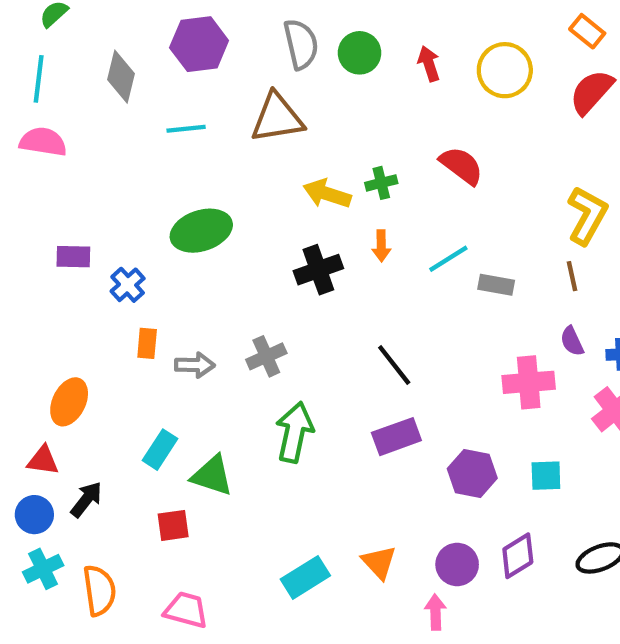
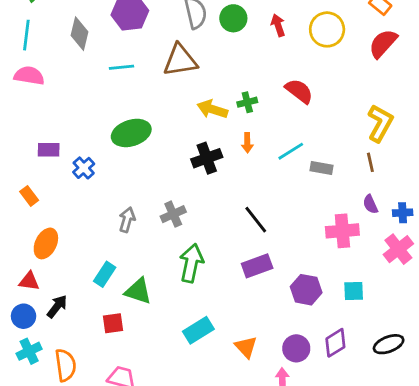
orange rectangle: (147, 343) -> (29, 196), moved, turned -42
gray arrow: (195, 365) -> (127, 220), turned -75
cyan rectangle: (305, 577) -> (198, 330), moved

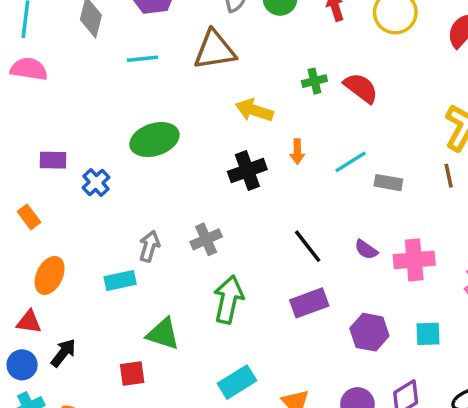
green cross: (247, 102) -> (314, 81), moved
purple semicircle: (370, 204) -> (366, 250), moved, turned -30
cyan rectangle: (105, 274) -> (120, 281), moved, turned 45

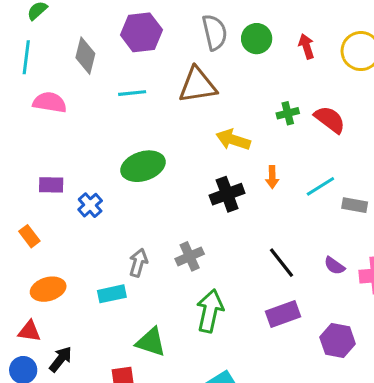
pink semicircle: (29, 69) -> (50, 102), moved
orange ellipse: (50, 275) -> (48, 289), turned 48

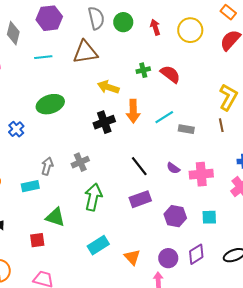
orange arrow: (272, 177) -> (133, 111), size x1.6

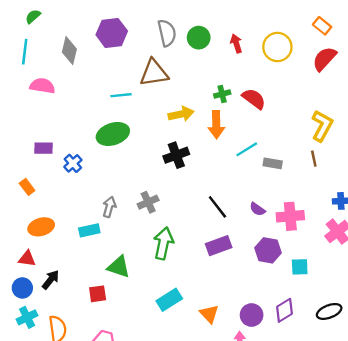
cyan line: (43, 57) -> (121, 95), moved
yellow arrow: (108, 87) -> (181, 114), turned 150
orange arrow: (133, 111) -> (216, 125), moved
purple hexagon: (175, 216) -> (268, 250), moved

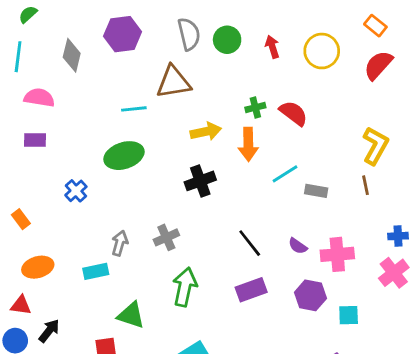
purple rectangle: (43, 148) -> (35, 140), moved

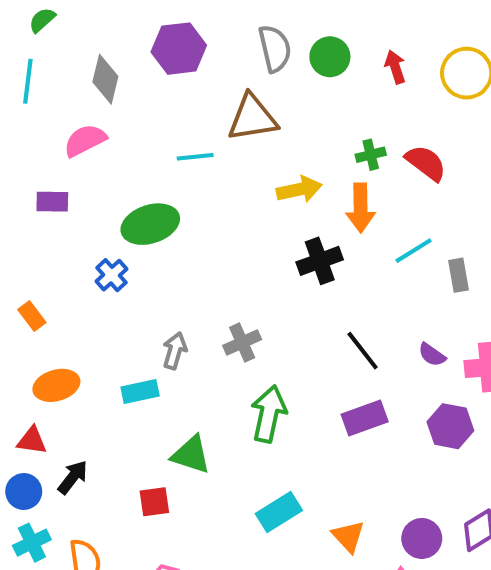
pink semicircle: (39, 98) -> (85, 140), moved, turned -36
green ellipse: (124, 156) -> (150, 224), moved
black cross: (200, 181) -> (320, 261), moved
gray rectangle: (316, 191) -> (458, 275), turned 70

